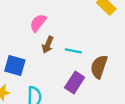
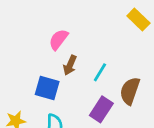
cyan line: (73, 51) -> (100, 72), turned -70
blue square: (15, 65) -> (47, 88), moved

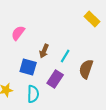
pink semicircle: (59, 39) -> (18, 33), moved
purple rectangle: (101, 109) -> (55, 79), moved

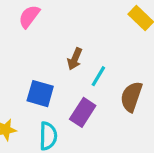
pink semicircle: (18, 33) -> (29, 16), moved
brown arrow: (44, 51) -> (75, 59), moved

